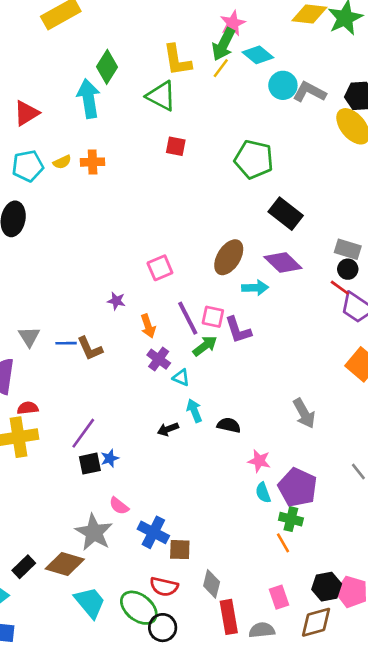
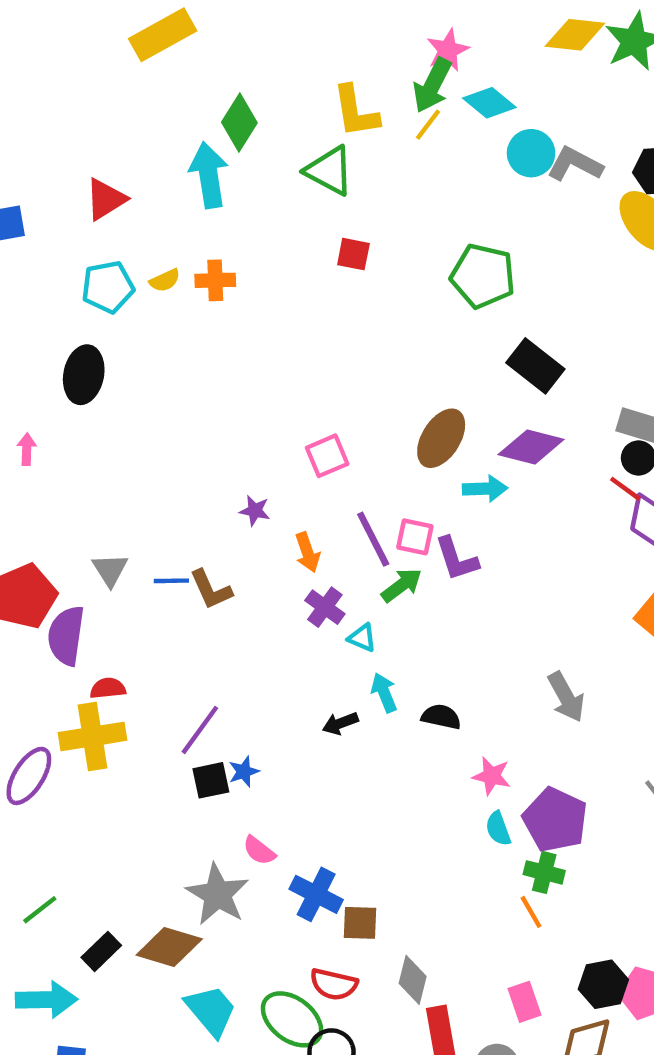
purple diamond: (283, 263) -> (531, 447), turned -30

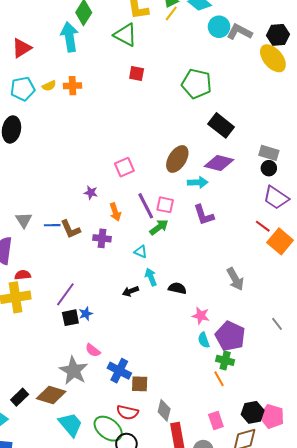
red line: (625, 489) -> (263, 226), moved
purple L-shape: (456, 559) -> (204, 215), moved
purple cross: (325, 607) -> (102, 238), moved, turned -30

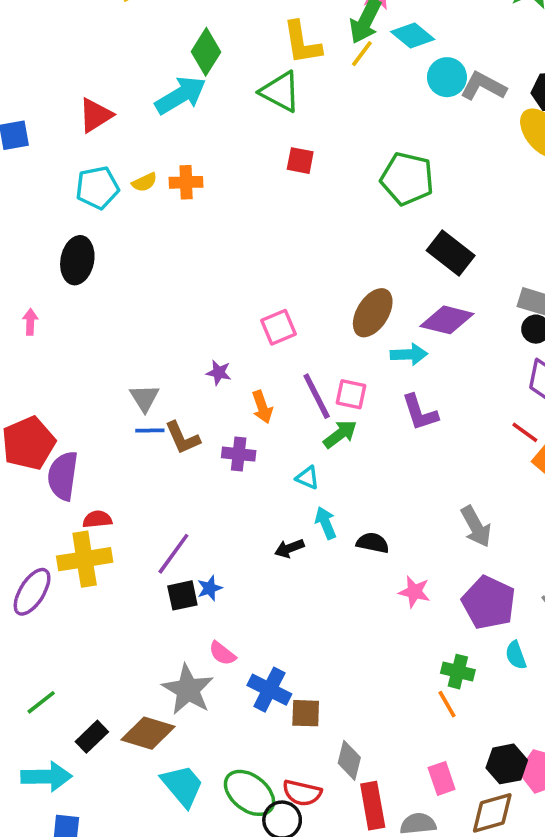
cyan arrow: (69, 37) -> (181, 95), turned 68
gray triangle: (24, 220) -> (144, 398), moved
purple pentagon: (230, 336) -> (489, 603), moved
cyan semicircle: (204, 340) -> (516, 655), moved
red semicircle: (127, 412) -> (302, 793), moved

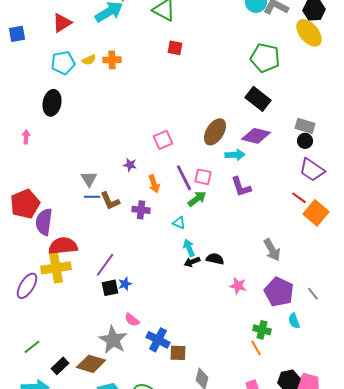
green pentagon: (407, 179) -> (265, 58), moved
red semicircle: (97, 519) -> (63, 246), size x1.8
black arrow: (289, 548) -> (192, 262), moved

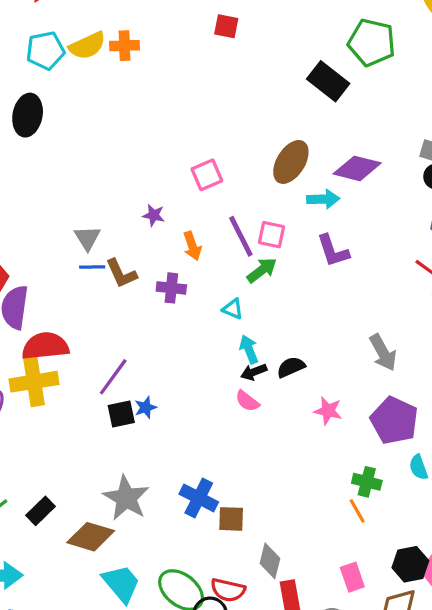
yellow semicircle: (89, 60) -> (87, 46), size x1.6
black rectangle: (258, 99) -> (328, 81), moved
black semicircle: (215, 259) -> (291, 367), turned -36
pink semicircle: (132, 320) -> (247, 401), moved
black rectangle: (60, 366) -> (41, 511), moved

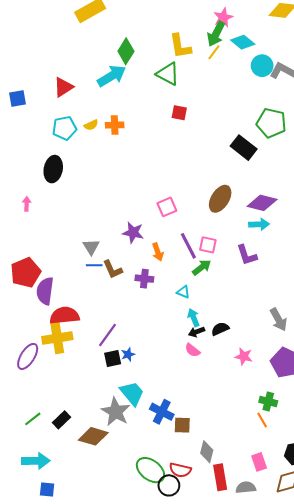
yellow semicircle: (87, 46) -> (91, 125), size x0.6
cyan arrow: (323, 199) -> (259, 224), moved
purple star: (154, 215) -> (133, 233), size x1.5
cyan trapezoid: (121, 584) -> (132, 393), moved

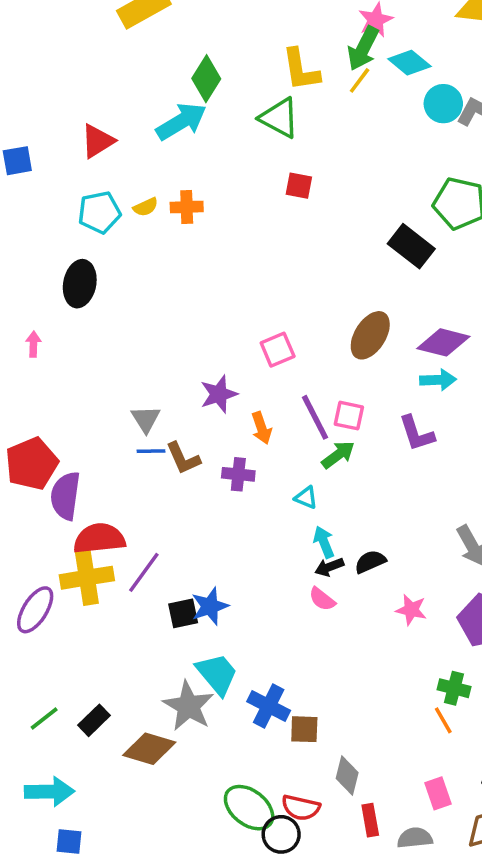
purple star: (133, 233) -> (219, 394), turned -30
purple line: (107, 335) -> (144, 572), moved
blue star: (128, 354) -> (210, 606), size x1.5
red rectangle: (220, 477) -> (370, 820), size x0.7

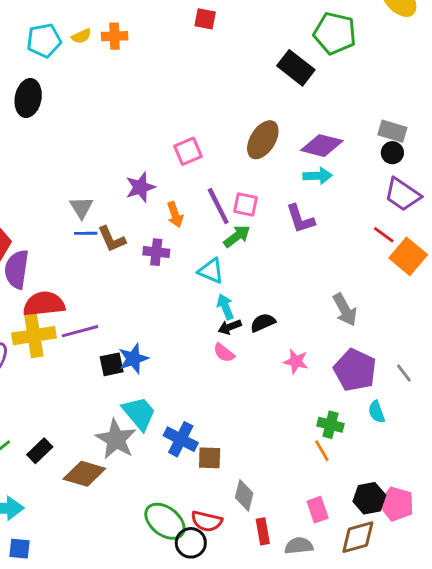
cyan triangle: (306, 498) -> (211, 271), size x1.4
purple line: (144, 572) -> (80, 331), turned 39

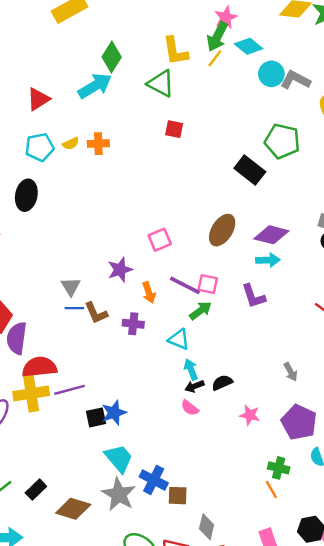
purple line: (218, 206) -> (185, 285), turned -36
gray arrow: (345, 310) -> (291, 372), size x0.7
gray star: (116, 439) -> (119, 494), moved

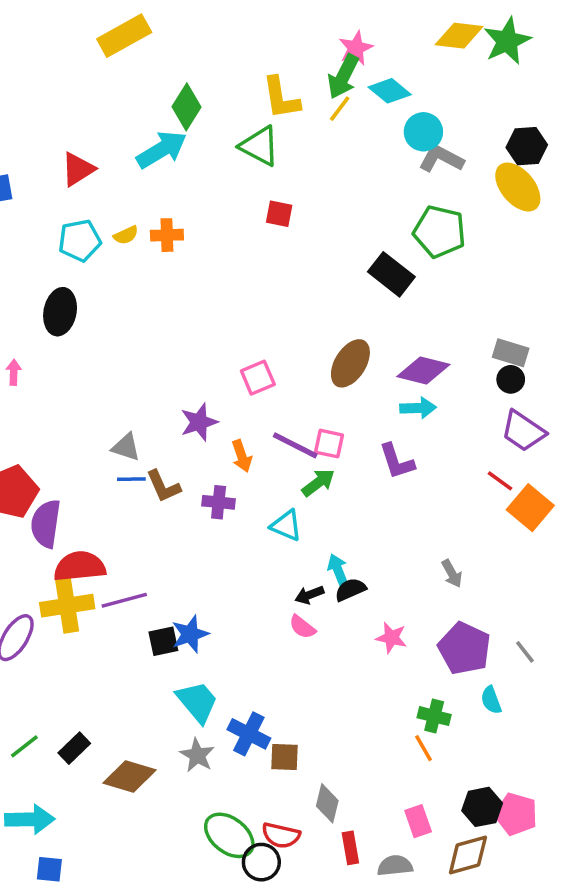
gray L-shape: (295, 80) -> (441, 159), moved
gray triangle: (71, 287) -> (126, 447), turned -40
cyan arrow: (191, 369) -> (338, 570), moved
gray star: (119, 494) -> (197, 755), size x0.7

